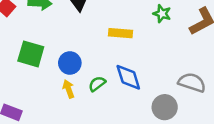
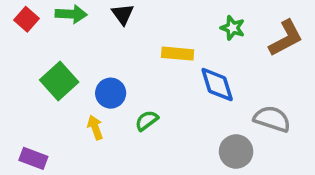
green square: (31, 54) -> (59, 81), turned 32
blue diamond: (128, 77) -> (217, 85), moved
yellow arrow: (69, 89) -> (95, 127), moved

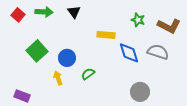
brown L-shape: (286, 38) -> (169, 26), turned 55
gray semicircle: (272, 119) -> (158, 52), moved

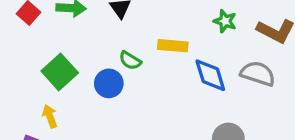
green semicircle: (88, 74) -> (130, 60), moved, turned -112
yellow arrow: (58, 78) -> (50, 116), moved

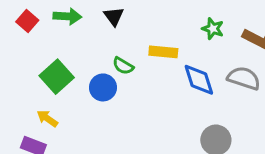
yellow arrow: (50, 116) -> (47, 118), turned -35

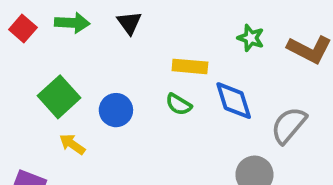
green semicircle: (123, 66) -> (179, 104), moved
gray semicircle: (244, 78) -> (289, 125), moved, turned -68
yellow arrow: (47, 118) -> (72, 144), moved

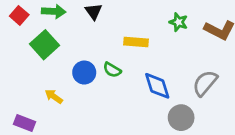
green square: (59, 97) -> (44, 45), moved
blue diamond: (234, 101) -> (157, 86), moved
green semicircle: (179, 104) -> (112, 70), moved

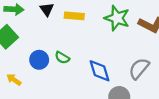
green star: (178, 22) -> (117, 18), size x1.6
yellow rectangle: (136, 42) -> (74, 16), moved

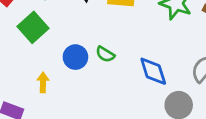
yellow arrow: (14, 80) -> (43, 82), turned 56

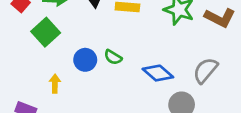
blue diamond: (153, 71) -> (158, 73), turned -32

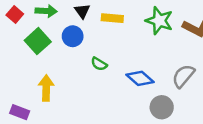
blue circle: (85, 60) -> (73, 36), moved
yellow arrow: (55, 84) -> (46, 88), size x1.5

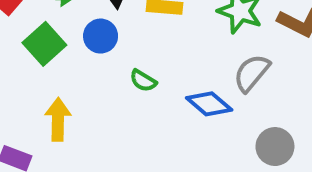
gray semicircle: (183, 76) -> (252, 73), moved
gray circle: (162, 107) -> (275, 147), moved

